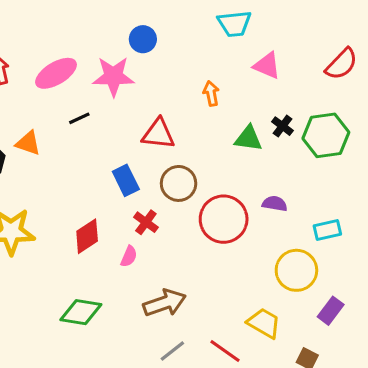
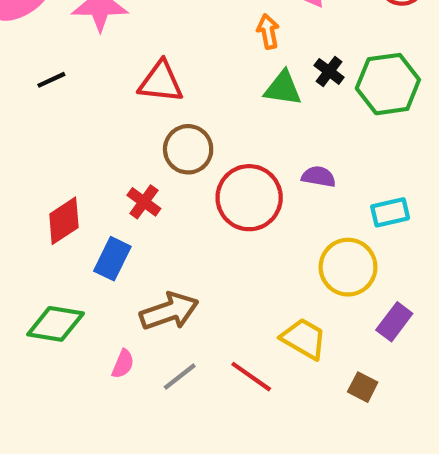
orange arrow: (211, 93) -> (268, 31), moved
black line: (79, 118) -> (51, 80), moved
blue rectangle: (126, 180) -> (112, 259), moved, turned 52
pink semicircle: (129, 256) -> (123, 364), moved

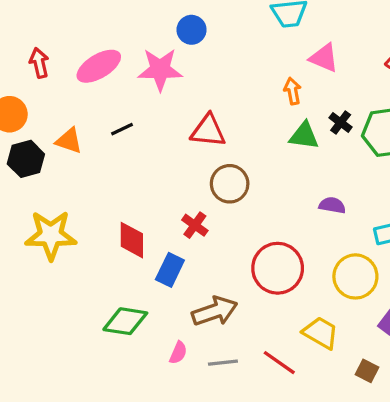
red circle: (249, 198) -> (278, 268), moved
red diamond: (64, 221) -> (132, 240), turned -57
gray line: (180, 377) -> (223, 363), turned 32

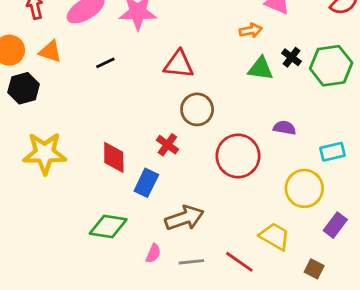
orange arrow: (293, 91) -> (251, 30), turned 90
orange triangle: (69, 141) -> (50, 52), moved
red circle: (278, 268) -> (238, 156), moved

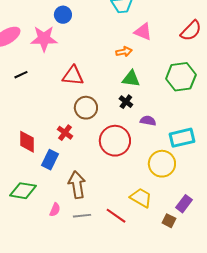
black cross: (292, 57) -> (126, 102), moved
cyan rectangle: (332, 152) -> (182, 138), size x1.4
brown arrow: (184, 218) -> (77, 185), turned -80
purple rectangle: (335, 225) -> (184, 204), moved

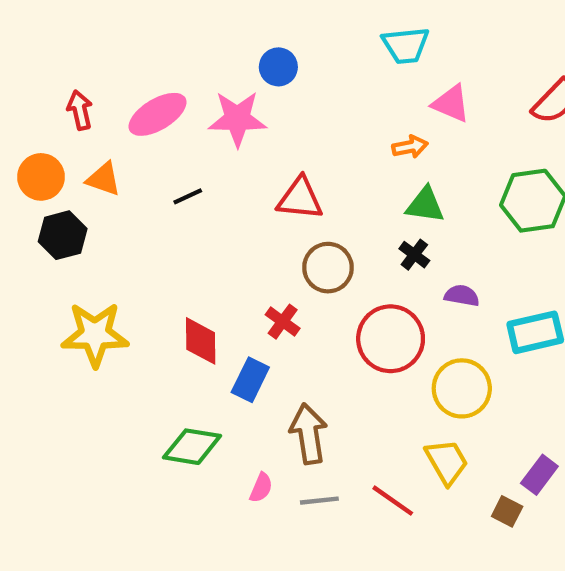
yellow circle: (162, 164) -> (462, 388), moved
yellow trapezoid: (141, 198) -> (447, 462), turned 30

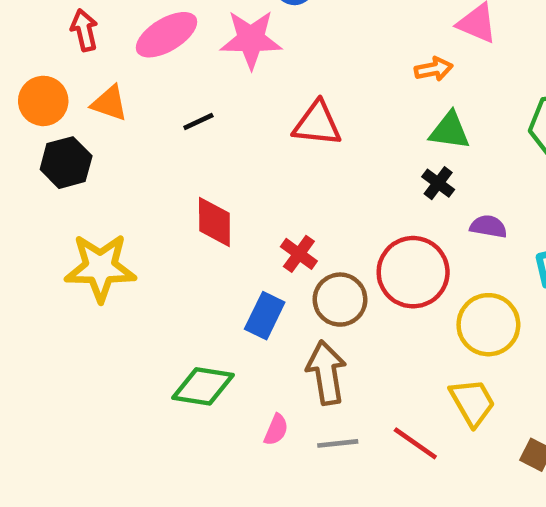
brown circle: (328, 268) -> (340, 300), moved
red diamond: (201, 341) -> (214, 222), moved

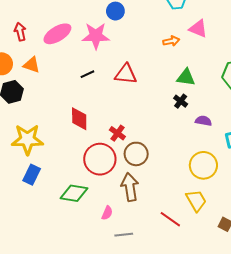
orange arrow: (434, 69) -> (171, 41), moved
black line: (198, 121) -> (87, 74), moved
red circle: (413, 272) -> (100, 159), moved
blue rectangle: (265, 316) -> (32, 175), moved
gray line: (338, 443) -> (124, 235), moved

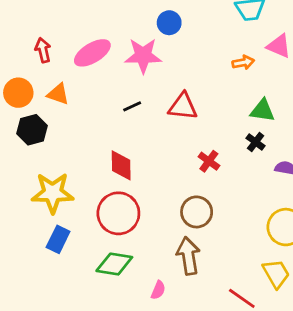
red cross: (117, 133) -> (209, 161), moved
red circle: (100, 159) -> (118, 213), moved

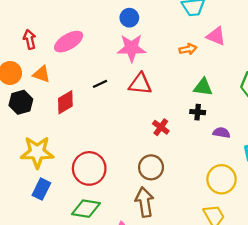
pink star: (143, 56) -> (131, 48), moved
black cross: (256, 142) -> (198, 112), turned -32
red diamond: (121, 165) -> (65, 102), moved, turned 60

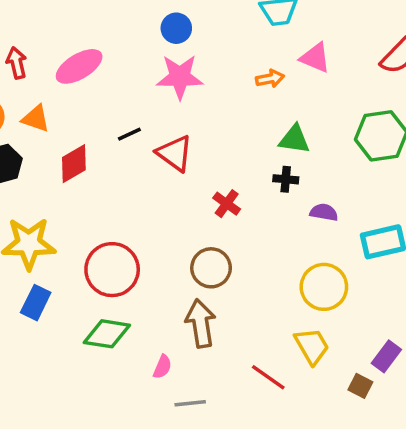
red triangle: (140, 84) -> (175, 153), moved, turned 30

